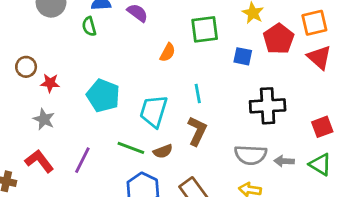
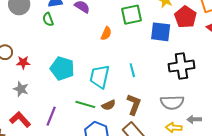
blue square: (243, 56) -> (161, 32), size x1.5
cyan line: (198, 94) -> (132, 70), moved
brown L-shape: (197, 131) -> (134, 104), moved
gray arrow: (284, 161) -> (194, 119), moved

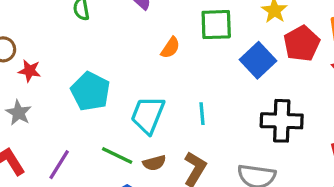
blue square: (161, 32) -> (258, 60), turned 30

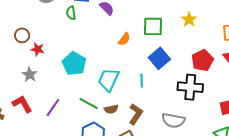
red pentagon: (302, 44) -> (202, 60), moved
blue square: (258, 60) -> (159, 58), moved

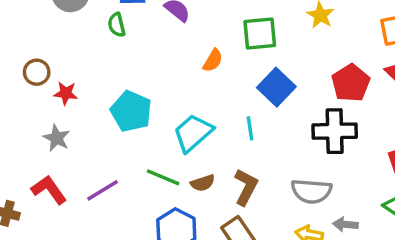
cyan trapezoid: (109, 80) -> (193, 133), turned 30
purple line: (53, 107) -> (103, 190), turned 30

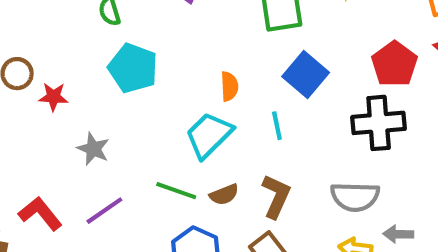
orange semicircle: (213, 61) -> (229, 86), moved, turned -30
cyan pentagon: (131, 111) -> (133, 68), moved
gray star: (57, 138) -> (93, 149), moved

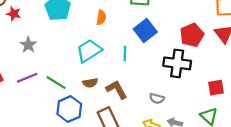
orange semicircle: (229, 86) -> (101, 18), moved
green line: (176, 191) -> (56, 83), moved
brown L-shape: (276, 196) -> (117, 90), turned -65
gray semicircle: (355, 197) -> (157, 99), size x0.6

